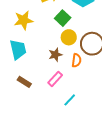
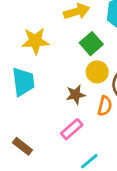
brown rectangle: (24, 82) -> (23, 146), moved

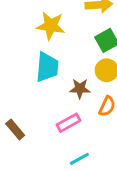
cyan trapezoid: (23, 82) -> (47, 67), moved

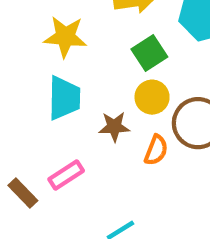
pink rectangle: (69, 123) -> (66, 175), moved

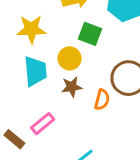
green square: (149, 53) -> (90, 34), turned -30
yellow circle: (152, 97) -> (70, 58), moved

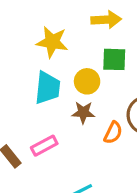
green square: (90, 34) -> (114, 59), turned -30

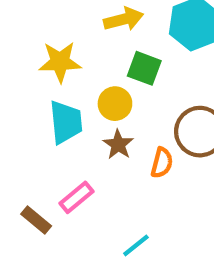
green square: (114, 59) -> (144, 68), turned 30
brown star: (83, 112) -> (118, 145), turned -30

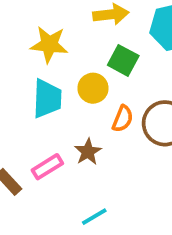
brown star: (118, 145) -> (88, 152), moved
orange semicircle: (162, 163) -> (123, 119), moved

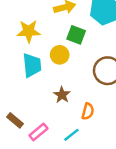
orange semicircle: (123, 119) -> (88, 111), moved
pink rectangle: (47, 167) -> (38, 132), moved

